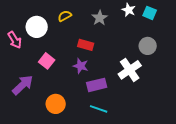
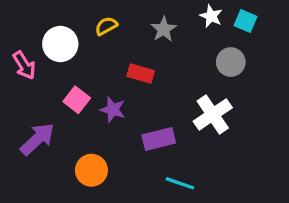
gray circle: (148, 46) -> (231, 62), moved
purple star: (81, 66) -> (113, 110), moved
cyan line: (99, 109) -> (180, 183), moved

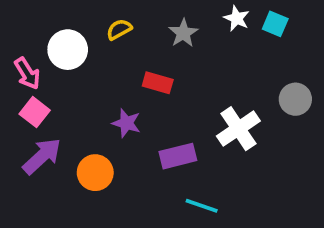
gray circle: (231, 62) -> (295, 99), moved
pink square: (77, 100) -> (35, 112), moved
orange circle: (91, 170) -> (95, 173), moved

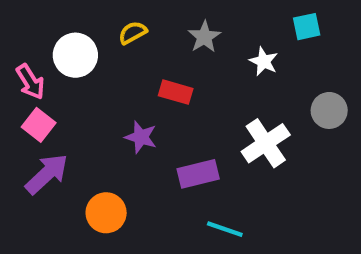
white star: (237, 18) -> (264, 61), moved
cyan square: (275, 24) -> (307, 27), turned -35
orange circle: (95, 173) -> (106, 213), moved

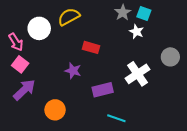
cyan square: (307, 27) -> (144, 14), moved, turned 32
yellow semicircle: (133, 33) -> (69, 17), size x1.5
gray star: (204, 37) -> (123, 13), moved

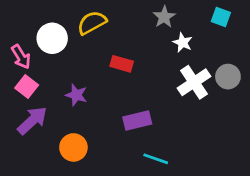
cyan square: (144, 14) -> (221, 17), moved
purple star: (73, 71) -> (76, 95), moved
white cross: (138, 74) -> (194, 82), moved

